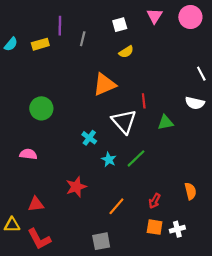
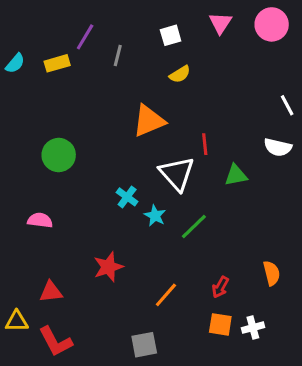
purple line: (60, 26) -> (85, 37), turned 30
cyan star: (109, 160) -> (155, 216), moved

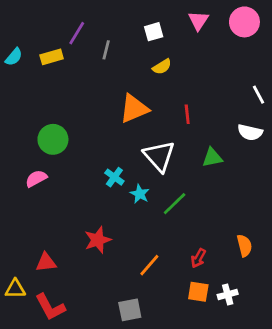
red line: (205, 144) -> (187, 114), moved
pink semicircle: (40, 220) -> (36, 178), moved, turned -35

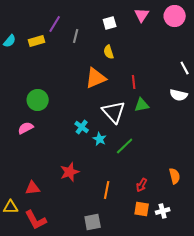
yellow semicircle: (162, 67) -> (109, 52), moved, turned 104
green triangle: (212, 158) -> (142, 105), moved
orange line: (149, 265) -> (107, 190), turned -30

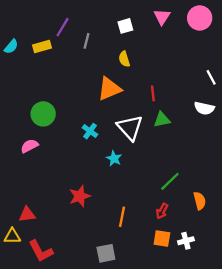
cyan cross: (82, 127) -> (90, 131), moved
green line: (125, 146) -> (170, 181), moved
red triangle: (33, 188) -> (27, 214), moved

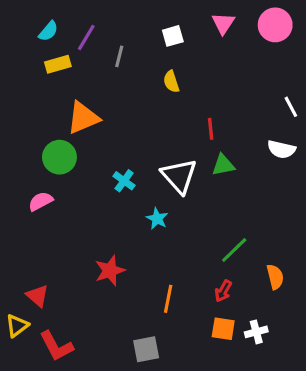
cyan semicircle: (11, 47) -> (48, 31), moved
orange triangle: (109, 89) -> (83, 118), moved
red triangle: (27, 214) -> (37, 296), turned 48
yellow triangle: (12, 236) -> (17, 326), turned -36

